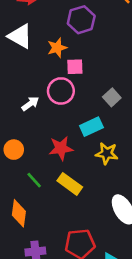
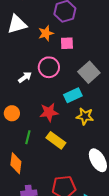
white triangle: (20, 36) -> (17, 24), turned -45
pink square: (75, 67) -> (67, 43), moved
gray square: (112, 97) -> (89, 72), size x1.5
green line: (34, 180) -> (28, 137), turned 56

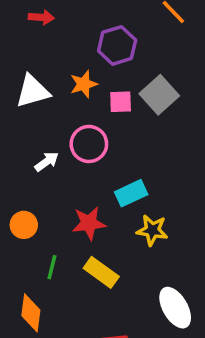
white triangle: (17, 24) -> (33, 91), moved
gray square: (89, 72) -> (159, 95), moved

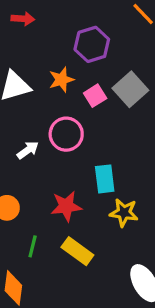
pink square: (121, 102) -> (95, 96), turned -30
cyan rectangle: (131, 193) -> (105, 179), turned -72

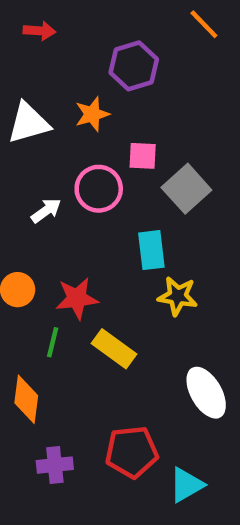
gray square: (130, 89) -> (186, 189), moved
pink square: (95, 96) -> (143, 156), moved, turned 35
red star: (66, 206) -> (77, 298), moved

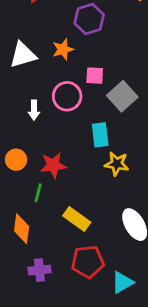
white arrow: (46, 211) -> (34, 110), turned 126
yellow rectangle: (114, 349) -> (77, 219), moved

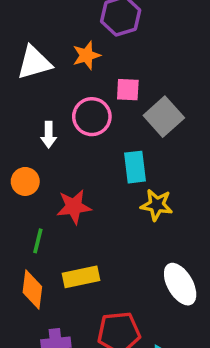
orange circle: (16, 160) -> (25, 181), moved
green line: (38, 193) -> (38, 241), moved
yellow rectangle: (77, 219) -> (81, 277), moved, turned -48

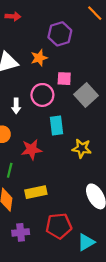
cyan rectangle: (135, 167) -> (57, 125), moved

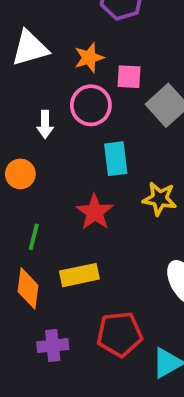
orange star: (39, 58) -> (89, 58), moved
red star: (31, 149) -> (95, 212), moved, turned -30

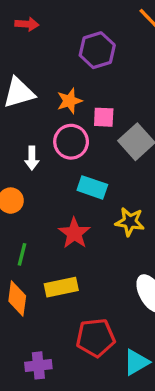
cyan rectangle: (116, 159) -> (92, 187), turned -64
purple cross: (53, 346) -> (38, 365), moved

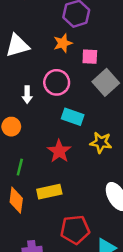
orange star: (69, 101) -> (63, 43), moved
pink square: (104, 117) -> (90, 57), moved

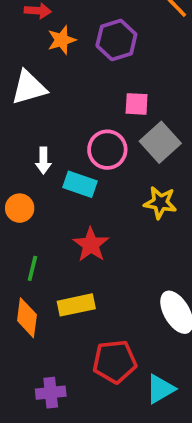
orange star: (63, 43) -> (62, 40), moved
pink circle: (57, 82) -> (107, 150), moved
cyan rectangle: (73, 117) -> (80, 184), moved
yellow star: (101, 143) -> (160, 203), moved

